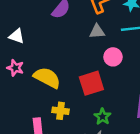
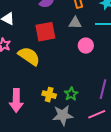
red square: (91, 83) -> (45, 32), moved
yellow cross: (60, 111) -> (49, 95), moved

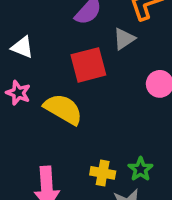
gray triangle: (75, 23) -> (124, 39), moved, turned -32

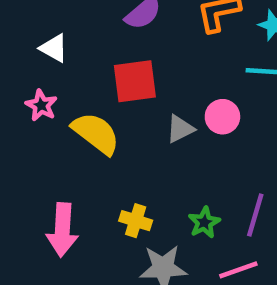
gray triangle: (124, 39) -> (180, 129), moved
green star: (140, 169) -> (204, 222), moved

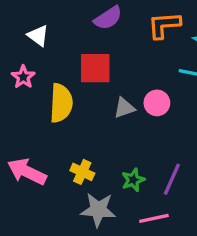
yellow semicircle: (96, 133) -> (61, 103), turned 48
pink arrow: (62, 230) -> (27, 172), turned 105

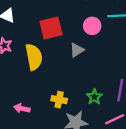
pink circle: (157, 103) -> (92, 26), moved
pink arrow: (27, 172) -> (22, 108), size x0.6

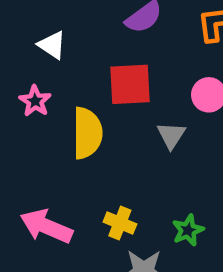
gray triangle: (77, 50) -> (171, 135), turned -35
pink arrow: (22, 108) -> (46, 226), size x1.6

